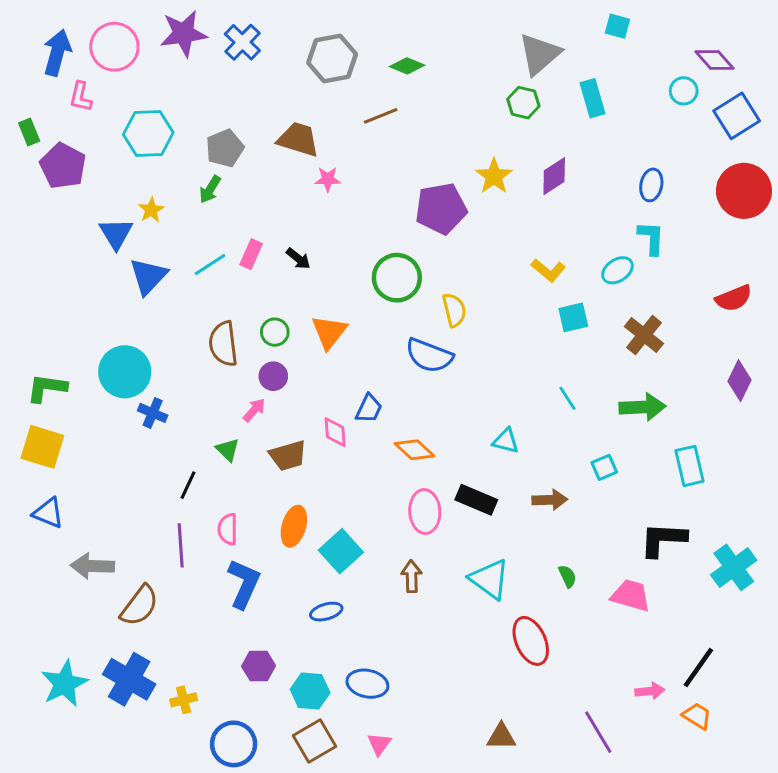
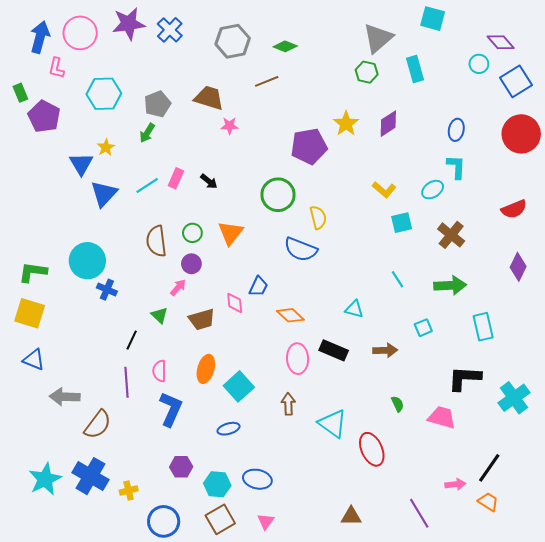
cyan square: (617, 26) -> (433, 19), size x1.4
cyan triangle: (490, 579) -> (333, 424), moved

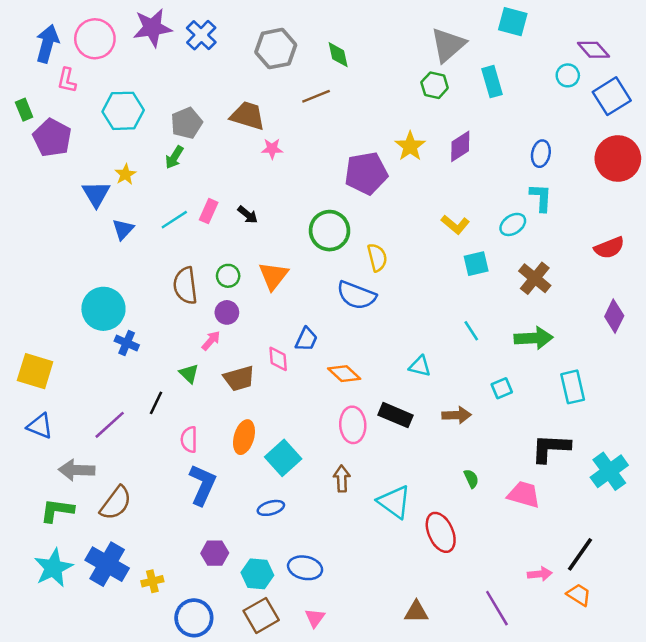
green diamond: (285, 46) -> (338, 55), turned 55
blue triangle: (104, 194) -> (123, 229), size x0.7
green L-shape: (33, 272) -> (57, 510), moved
purple line: (127, 382) -> (110, 425), moved, turned 52

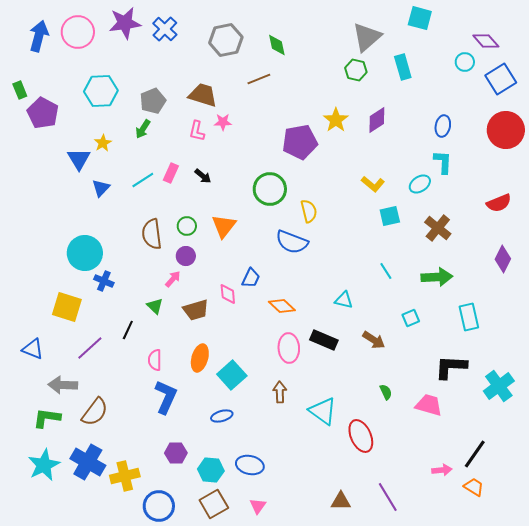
pink L-shape: (67, 80) -> (197, 131), moved
yellow square: (35, 371) -> (67, 307), moved
brown arrow: (457, 415) -> (374, 340), turned 35
yellow cross: (152, 581) -> (125, 476), size x1.6
purple line: (497, 608) -> (388, 497), moved

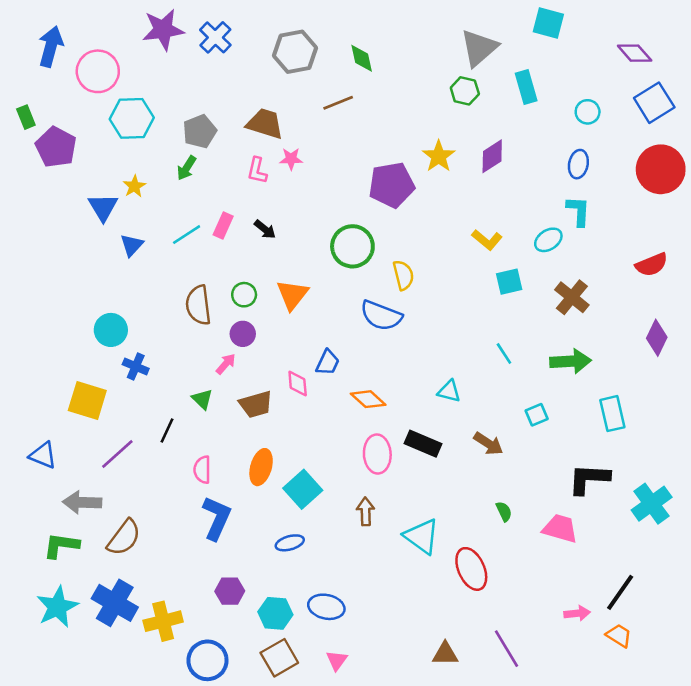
pink circle: (78, 32) -> (98, 71), moved
cyan circle: (465, 62) -> (588, 112), moved
cyan circle: (85, 253) -> (111, 330), size x0.7

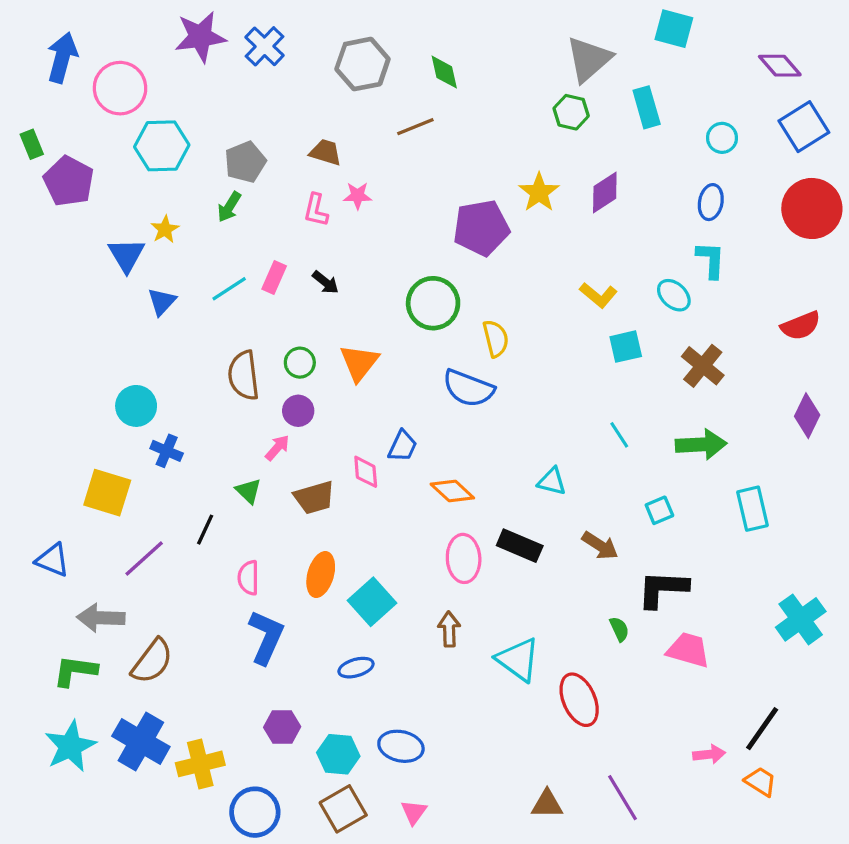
brown trapezoid: (265, 124) -> (326, 152), size x0.7
cyan ellipse: (548, 240) -> (674, 295), turned 76
black L-shape: (589, 479) -> (663, 589), moved

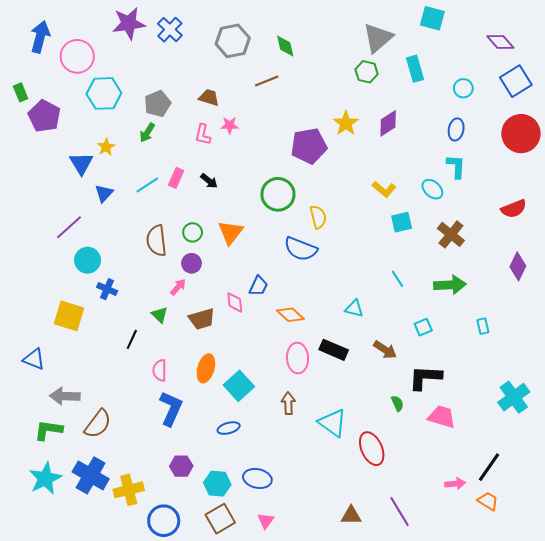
cyan rectangle: (753, 509) -> (483, 326), size x0.6
purple line: (144, 558) -> (69, 227), moved

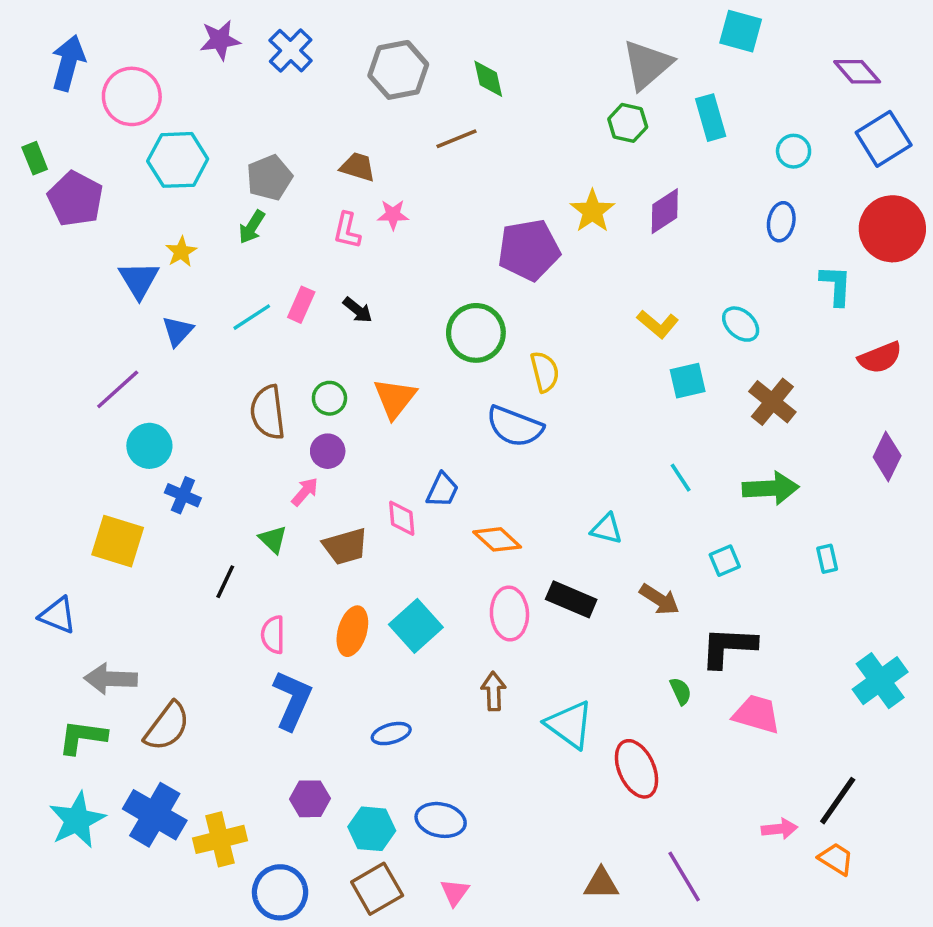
purple star: (129, 23) -> (220, 40), size x0.7
cyan L-shape: (456, 167) -> (836, 285), moved
cyan square: (239, 386) -> (416, 626), moved

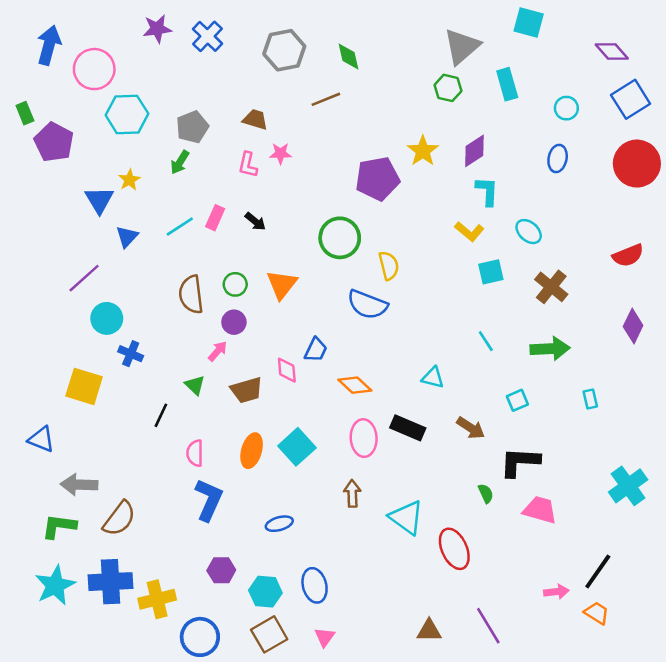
cyan L-shape: (836, 285) -> (487, 191), moved
blue cross: (155, 815) -> (111, 582), turned -33
blue ellipse: (441, 820) -> (315, 585), turned 64

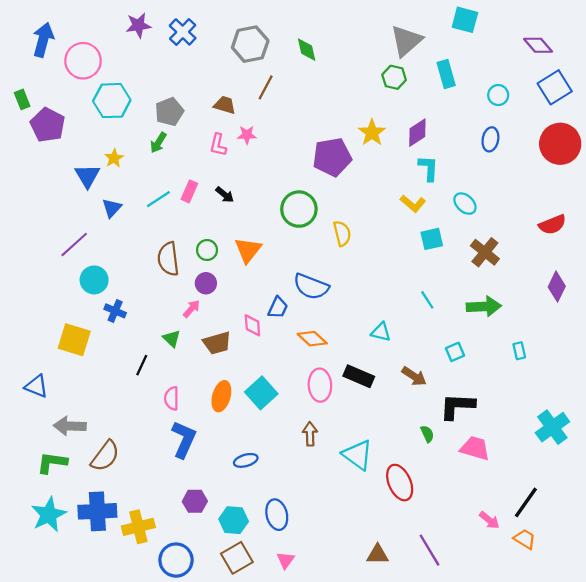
brown line: (326, 99) -> (266, 87), moved, turned -40
blue semicircle: (367, 305) -> (311, 287), moved
pink arrow: (556, 592) -> (489, 520), turned 45

